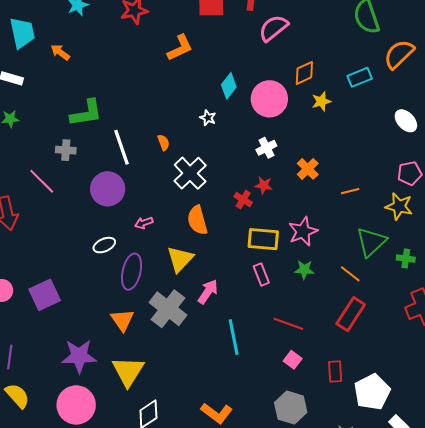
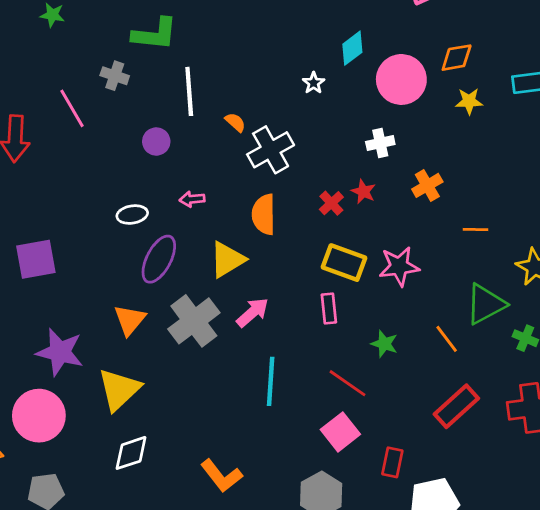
orange semicircle: (164, 142) -> (235, 122), moved, turned -42
purple circle: (108, 189) -> (156, 141), size x0.6
green star: (304, 270) -> (384, 344), moved
red rectangle: (351, 314) -> (456, 406), moved
pink square: (293, 360) -> (340, 432), size x1.5

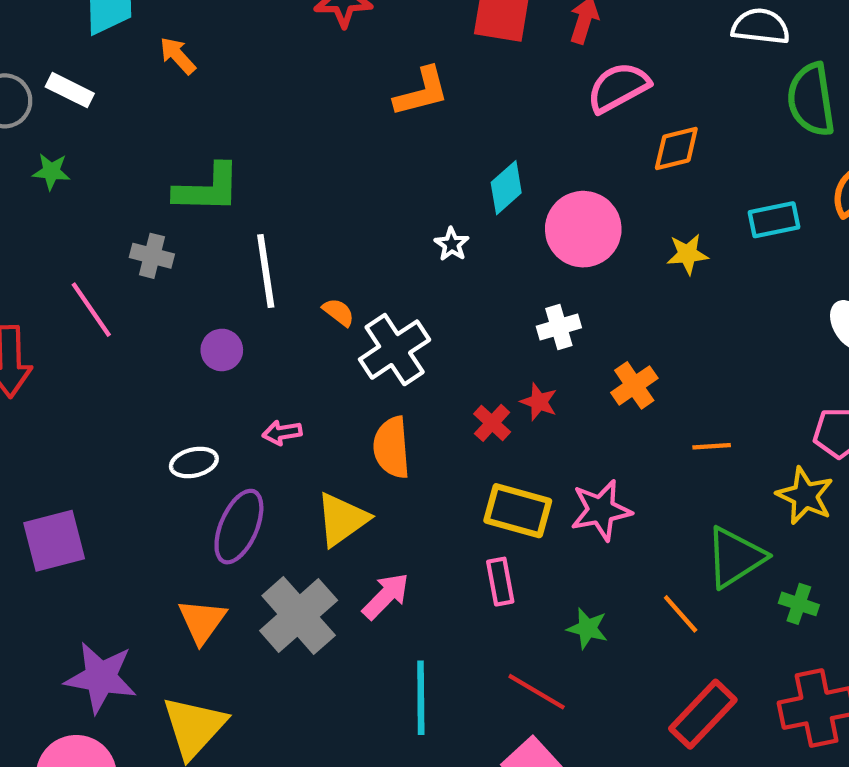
orange diamond: (457, 58) -> (676, 148), moved

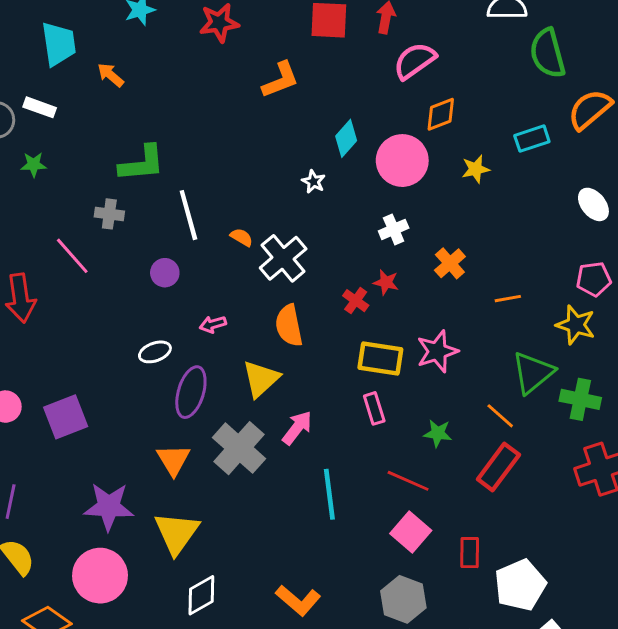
orange diamond: (676, 148) -> (441, 114), moved
green cross: (799, 604) -> (580, 399), size x1.5
red rectangle: (703, 714) -> (498, 467), moved

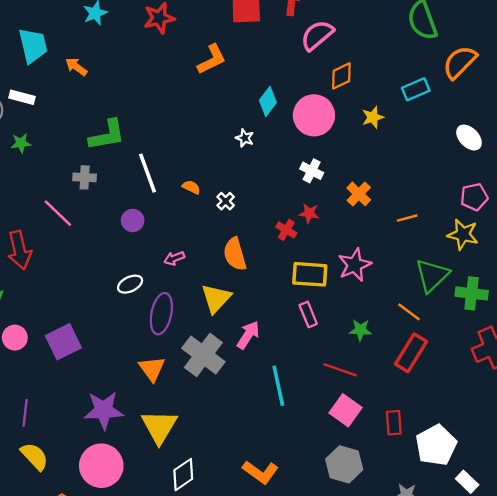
white cross: (394, 229) -> (312, 171), turned -35
white cross: (283, 258) -> (226, 201), size x0.5

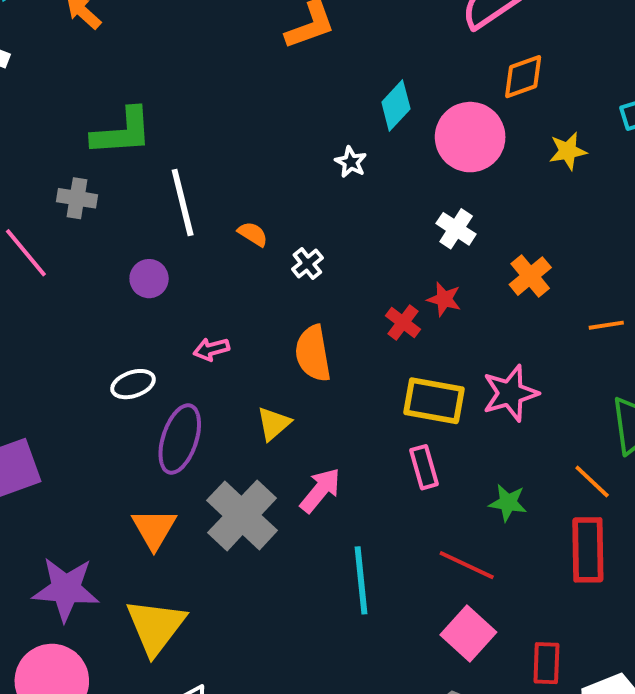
yellow triangle: (216, 298) -> (274, 424), size x0.7
red rectangle: (411, 353) -> (588, 550), turned -39

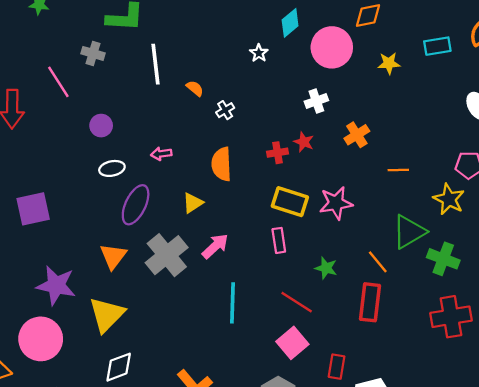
white cross: (456, 229) -> (316, 101), turned 30
purple circle: (149, 279) -> (101, 126), moved
red cross: (403, 322) -> (277, 153), turned 36

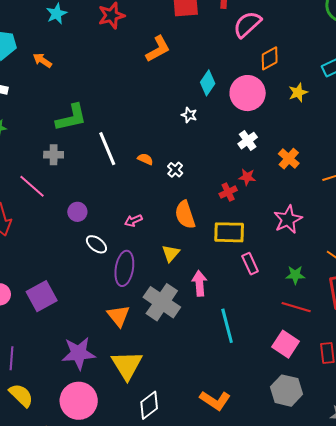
white ellipse: (112, 168) -> (96, 244), turned 65
yellow rectangle: (290, 202) -> (229, 232), moved
pink arrow: (215, 246) -> (199, 283), turned -35
red line: (297, 302) -> (296, 307), moved

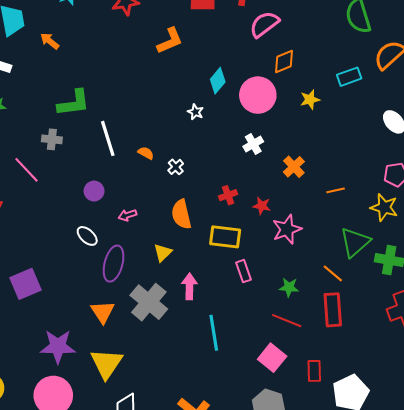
red star: (247, 177) -> (262, 206), moved
purple circle: (77, 212) -> (94, 191), moved

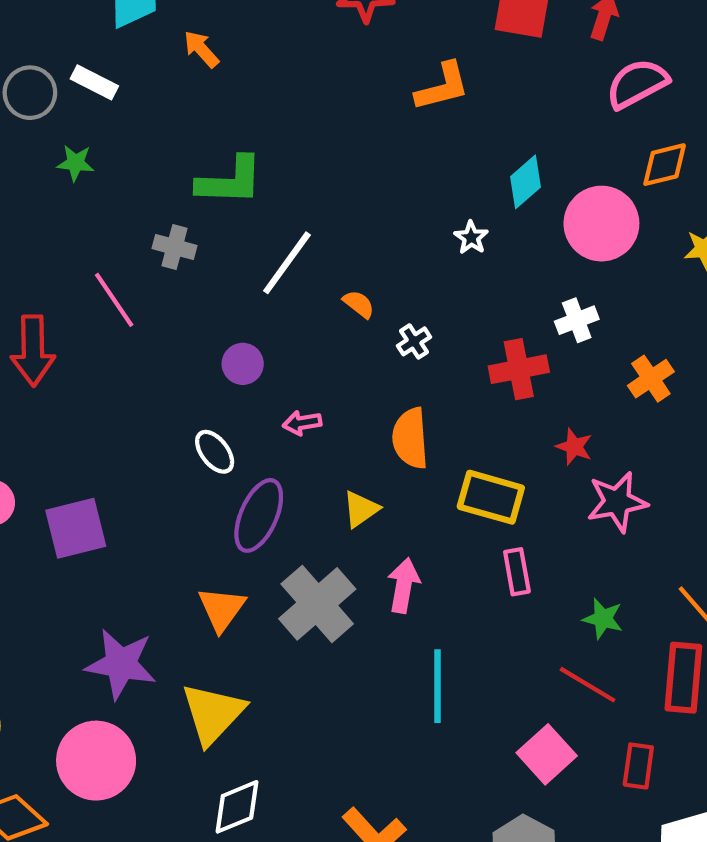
white line: (108, 138) -> (287, 263), turned 44
red cross: (228, 195) -> (519, 369), moved, size x1.5
red rectangle: (314, 371) -> (638, 766), moved

